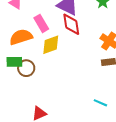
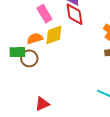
orange semicircle: (21, 37) -> (35, 38), moved, size x0.7

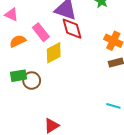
orange semicircle: (35, 38) -> (18, 41), moved

